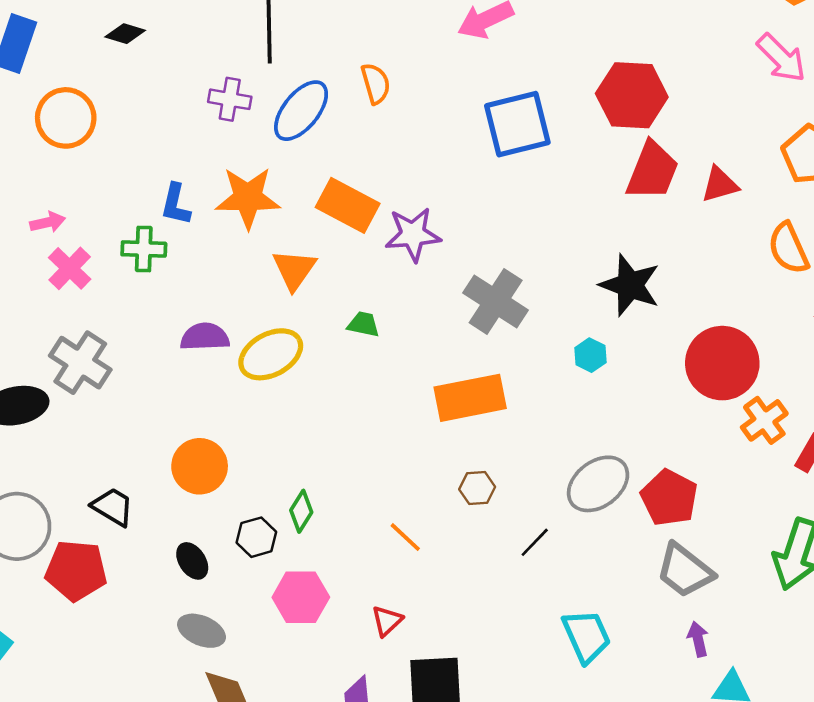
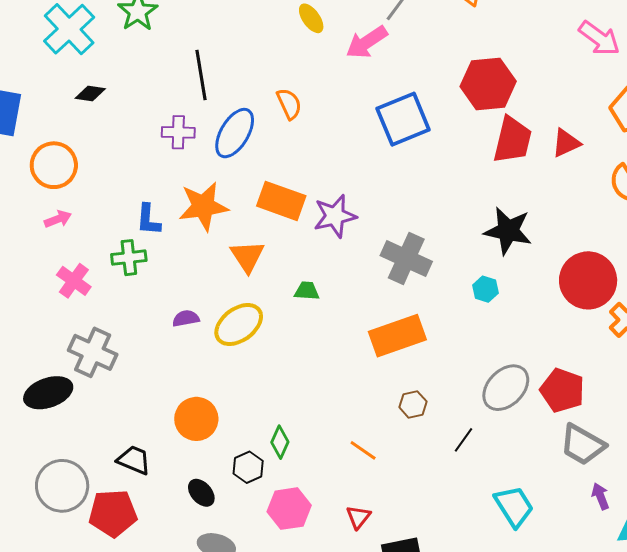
pink arrow: (48, 222) -> (58, 219), moved
purple semicircle: (205, 337) -> (186, 318), size x0.7

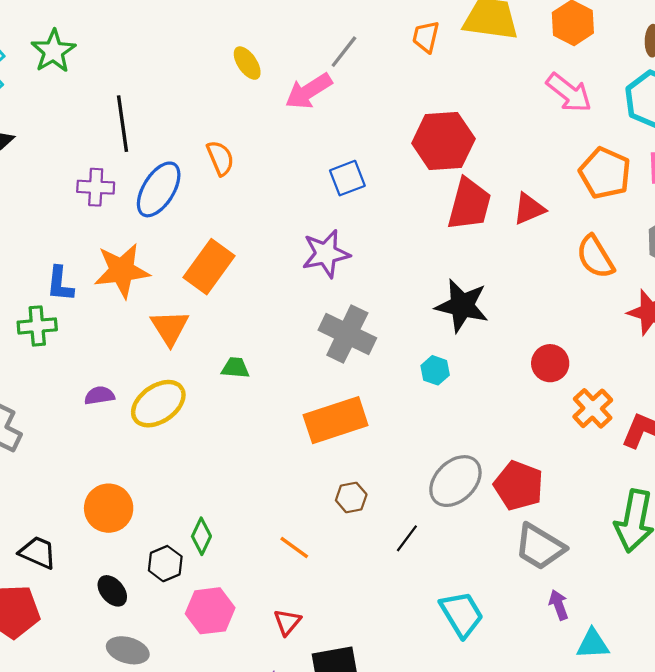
blue square: (403, 119) -> (347, 178), size x0.6
orange rectangle: (281, 201) -> (209, 267), turned -75
purple star: (335, 216) -> (326, 254), moved
red circle: (588, 280) -> (550, 363), size x0.6

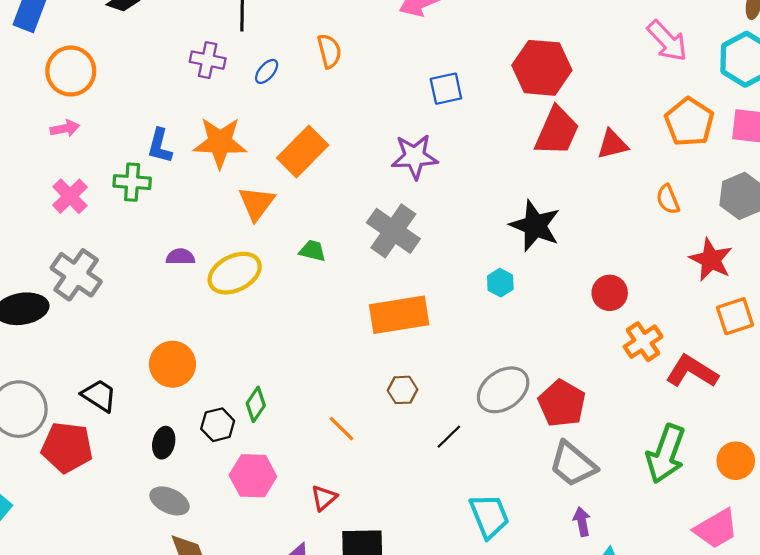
blue ellipse: (159, 189) -> (267, 71), size x0.5
orange semicircle: (595, 257) -> (668, 199), size x0.7
gray cross: (347, 334) -> (393, 231), moved
black ellipse: (112, 591) -> (164, 443), turned 44

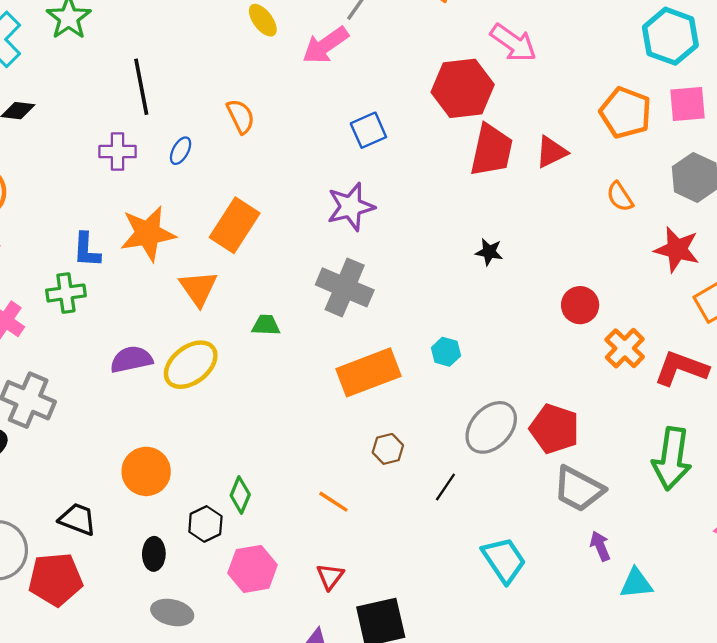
pink arrow: (667, 41) -> (513, 43), moved
black star: (535, 226) -> (489, 252), size x0.5
purple semicircle: (180, 257) -> (131, 359), size x1.4
cyan hexagon: (500, 283) -> (446, 352), moved

